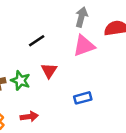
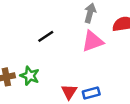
red triangle: (49, 71) -> (69, 92), moved

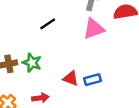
red triangle: (69, 92) -> (71, 78), turned -42

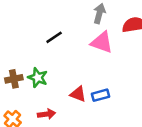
pink triangle: (94, 29) -> (102, 42), turned 40

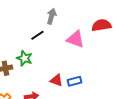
gray arrow: (99, 13) -> (51, 16), moved
green star: (38, 78) -> (24, 58), moved

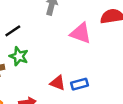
black line: (37, 35) -> (13, 31), moved

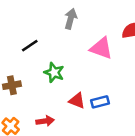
green star: (19, 56) -> (54, 72), moved

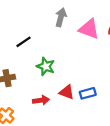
pink triangle: (101, 48) -> (89, 29), moved
red arrow: (45, 121) -> (41, 100), moved

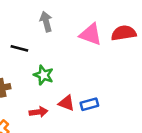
gray arrow: (61, 17) -> (46, 22), moved, turned -30
black line: (23, 42) -> (19, 48), turned 49

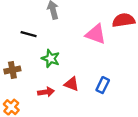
pink triangle: (91, 34) -> (96, 34), moved
blue rectangle: (89, 104) -> (103, 85), moved, turned -49

